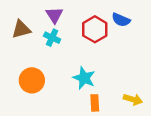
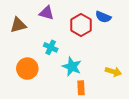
purple triangle: (54, 15) -> (47, 13), turned -42
cyan cross: (52, 38) -> (51, 47), moved
yellow arrow: (133, 99) -> (113, 72), moved

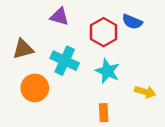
brown triangle: (18, 25) -> (23, 49), moved
cyan cross: (51, 47) -> (65, 61), size x1.5
cyan star: (72, 67) -> (108, 71), moved

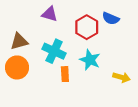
orange circle: (35, 88) -> (17, 67), moved
orange rectangle: (104, 113) -> (65, 74), moved

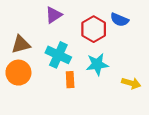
purple triangle: (50, 14) -> (54, 15), turned -49
cyan star: (90, 60) -> (97, 64), turned -30

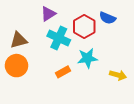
cyan cross: (58, 55) -> (59, 38), moved
orange rectangle: (70, 80) -> (63, 72), turned 64

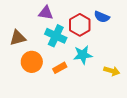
purple triangle: (48, 14) -> (46, 13), turned 42
orange circle: (17, 66) -> (32, 62), moved

